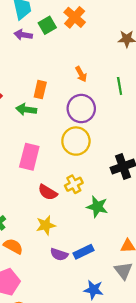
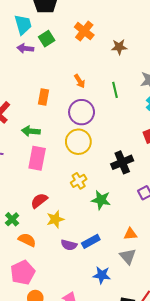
orange cross: (75, 17) -> (84, 31), moved
green arrow: (26, 109) -> (31, 131), moved
red semicircle: (48, 192) -> (39, 201), moved, turned 114

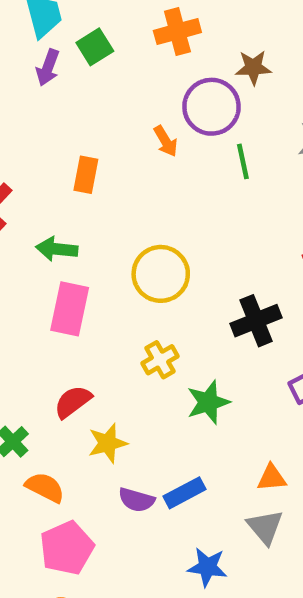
orange cross: (84, 31) -> (177, 31), turned 36
purple arrow: (25, 48) -> (48, 68), turned -77
purple circle: (82, 112) -> (211, 107), moved
green star: (101, 200) -> (208, 402), turned -30
pink pentagon: (23, 273) -> (67, 548), moved

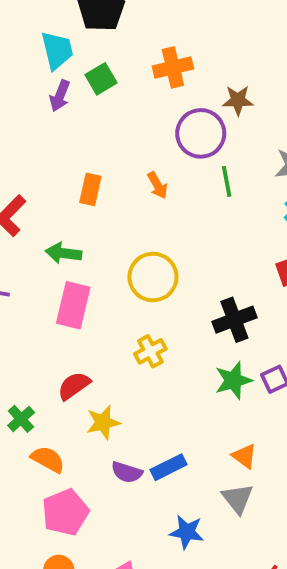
orange arrow: (166, 141) -> (158, 185), moved
green star: (208, 402) -> (233, 380), moved
orange triangle: (272, 478) -> (244, 456), turned 40

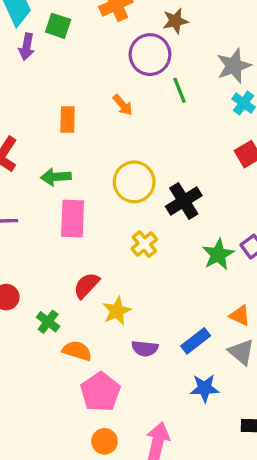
green square: (101, 79) -> (58, 26), turned -30
black cross: (234, 320) -> (184, 201), moved
blue rectangle: (169, 467) -> (196, 341), moved

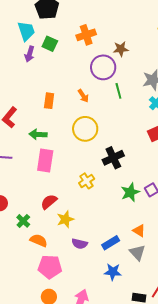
yellow circle: (134, 182) -> (85, 129), moved
pink pentagon: (100, 392) -> (50, 267), turned 30

